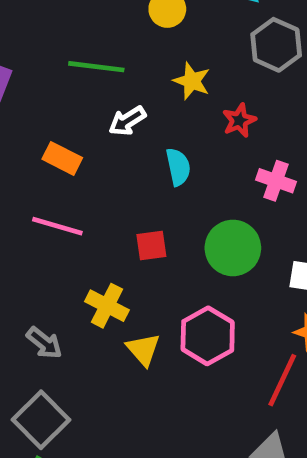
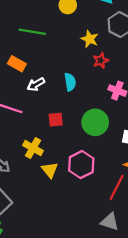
yellow star: (192, 81) -> (90, 39), moved
white arrow: (127, 121) -> (36, 84), moved
orange rectangle: (62, 158) -> (17, 64), moved

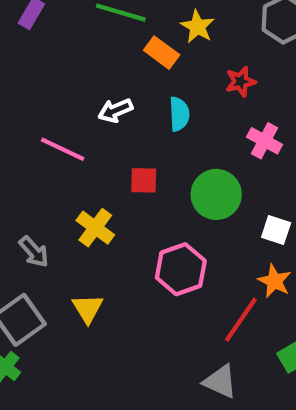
yellow star: (90, 39) -> (197, 27), moved
orange rectangle: (17, 64) -> (162, 53), moved
yellow triangle: (50, 170) -> (88, 309), moved

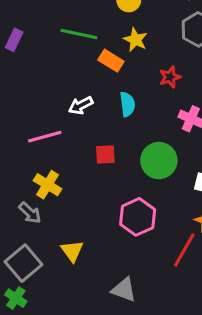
pink line: (63, 149) -> (45, 137), turned -36
yellow cross: (95, 228) -> (48, 185), moved
gray triangle: (220, 382) -> (124, 290), moved

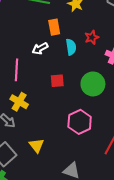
orange rectangle: (111, 61) -> (54, 27), moved, turned 49
red star: (170, 77) -> (92, 37), moved
pink line: (45, 137) -> (17, 70), turned -70

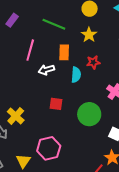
red star: (92, 37) -> (93, 62), moved
pink line: (17, 70) -> (30, 50), moved
pink hexagon: (80, 122) -> (49, 148), moved

